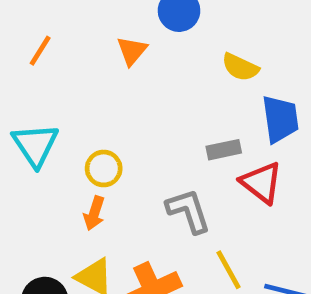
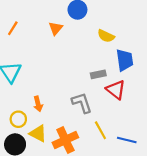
yellow circle: (104, 168) -> (18, 119), moved
orange arrow: (94, 213) -> (38, 104), turned -32

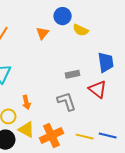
yellow semicircle: (106, 36) -> (81, 30), moved
gray rectangle: (98, 74) -> (73, 74), moved
yellow line: (100, 130) -> (85, 137), moved, turned -48

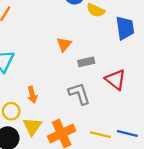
orange triangle: (42, 33) -> (64, 44), moved
blue trapezoid: (106, 62) -> (125, 28), moved
yellow triangle: (26, 130) -> (32, 126), turned 36

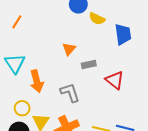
gray L-shape: (79, 94) -> (70, 93), moved
orange arrow: (32, 95) -> (37, 81), moved, size x1.5

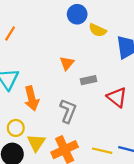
gray L-shape: (70, 93) -> (68, 111), turned 40

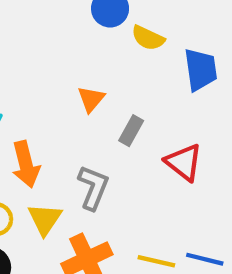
gray rectangle: (88, 80) -> (131, 131), turned -49
yellow triangle: (36, 143) -> (45, 219), moved

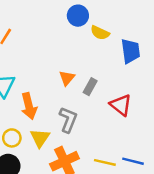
orange triangle: (91, 99) -> (67, 78), moved

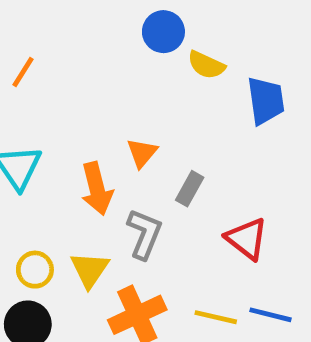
gray rectangle: (90, 87) -> (190, 189), moved
red triangle: (121, 105) -> (247, 239), moved
orange arrow: (29, 106) -> (97, 189), moved

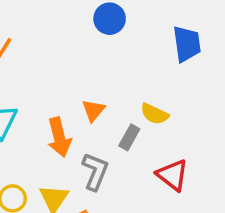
yellow semicircle: (206, 65) -> (155, 114), moved
blue trapezoid: (266, 101) -> (187, 44), moved

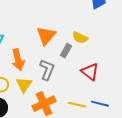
orange triangle: (93, 110) -> (46, 36), size x1.5
orange arrow: (59, 137) -> (18, 60), moved

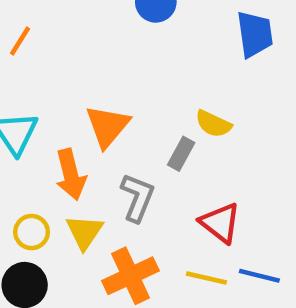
orange triangle: (46, 36) -> (107, 126), moved
red triangle: (90, 72) -> (220, 223), moved

